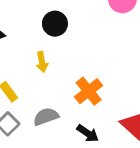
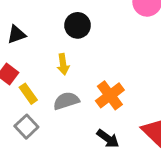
gray semicircle: (46, 117) -> (66, 101), moved

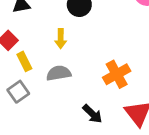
orange cross: (110, 95) -> (117, 74), moved

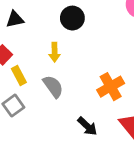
gray semicircle: (59, 73) -> (53, 86), turned 65

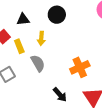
black triangle: (15, 19) -> (23, 19), moved
yellow rectangle: (19, 75) -> (19, 46), moved

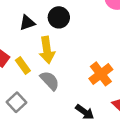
black triangle: (23, 19) -> (27, 23), moved
yellow arrow: (41, 38) -> (47, 50), size x1.5

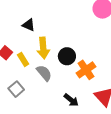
black circle: (59, 17) -> (67, 56), moved
black triangle: (27, 23) -> (29, 25), turned 40

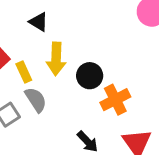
gray semicircle: (44, 73) -> (36, 100), moved

